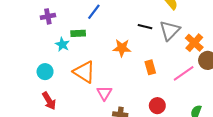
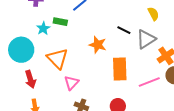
orange rectangle: (150, 67) -> (120, 69), size x1.6
cyan circle: (45, 72) -> (21, 50), size x1.6
red arrow: (49, 101) -> (30, 79), moved

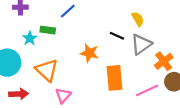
yellow semicircle: (153, 14) -> (138, 19), moved
red arrow: (30, 79) -> (19, 94), turned -72

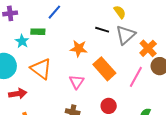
orange rectangle: (115, 78) -> (104, 69), turned -30
pink line: (147, 90) -> (136, 77), turned -30
pink triangle: (63, 95) -> (77, 82), moved

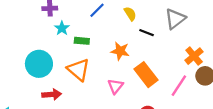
yellow semicircle: (120, 12) -> (130, 14), moved
green rectangle: (38, 32) -> (82, 41), moved
gray triangle: (125, 35) -> (175, 19), moved
cyan star: (22, 41) -> (62, 28), moved

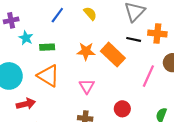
black line: (147, 33) -> (134, 39), moved
orange cross: (194, 56) -> (157, 34), moved, turned -36
orange rectangle: (146, 75) -> (113, 55), moved

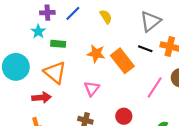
purple cross: (11, 20) -> (47, 13), moved
red arrow: (26, 104) -> (41, 98), moved

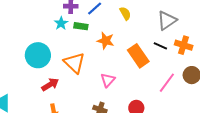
green rectangle: (58, 44) -> (81, 26), moved
orange star: (96, 54) -> (106, 41), moved
red arrow: (41, 98) -> (50, 85), moved, turned -30

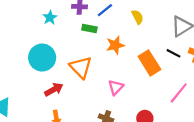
cyan star: (61, 23) -> (50, 18), moved
orange star: (106, 41) -> (115, 45), turned -30

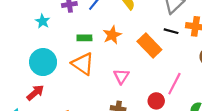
green rectangle: (89, 29) -> (84, 38), moved
red arrow: (54, 89) -> (35, 93), moved
pink line: (179, 93) -> (174, 84), moved

